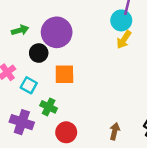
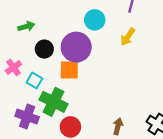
cyan circle: (121, 20) -> (95, 20), moved
purple circle: (57, 32) -> (76, 47), moved
green cross: (49, 107) -> (53, 102), size x1.6

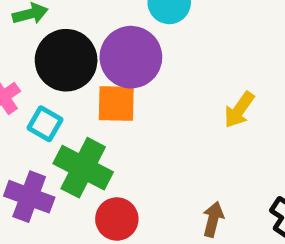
yellow arrow: (128, 37) -> (239, 110), moved
black circle: (44, 49) -> (66, 60), size x1.6

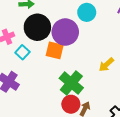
green cross: (83, 168) -> (71, 83), moved
red circle: (117, 219) -> (71, 104), moved

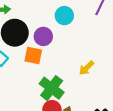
purple circle: (65, 32) -> (43, 36), size x0.7

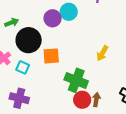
purple circle: (43, 36) -> (53, 18), moved

